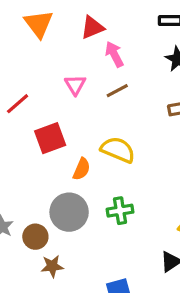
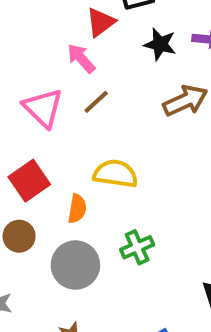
red triangle: (92, 27) -> (101, 22), moved
pink triangle: (75, 85) -> (43, 108), size x1.5
brown circle: (35, 237) -> (19, 236), moved

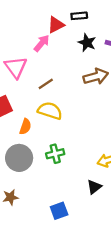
pink arrow: (81, 58) -> (42, 43), turned 72
brown line: (96, 102) -> (46, 84), moved

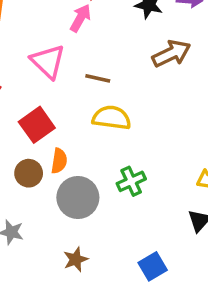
brown line: (46, 84) -> (98, 78), turned 56
orange semicircle: (25, 127) -> (59, 161), moved

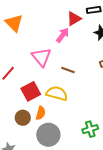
yellow semicircle: (112, 118) -> (57, 93), moved
green cross: (131, 181) -> (90, 129), moved

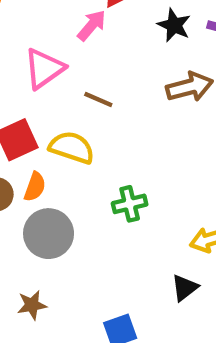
pink triangle: (41, 57) -> (44, 69), turned 30
green cross: (90, 129) -> (130, 204), moved

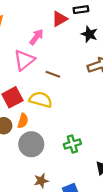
pink arrow: (92, 25) -> (36, 37), moved
green cross: (130, 204) -> (72, 144), moved
brown star: (32, 305) -> (41, 181), moved

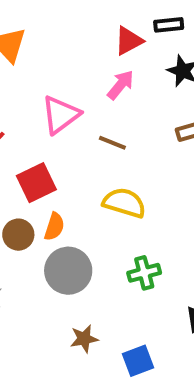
pink arrow: (36, 37) -> (121, 85), moved
yellow semicircle: (41, 100) -> (124, 203), moved

